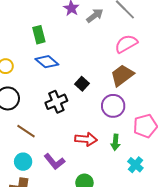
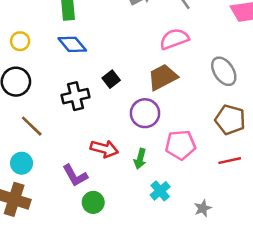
purple L-shape: (54, 162) -> (75, 176), moved

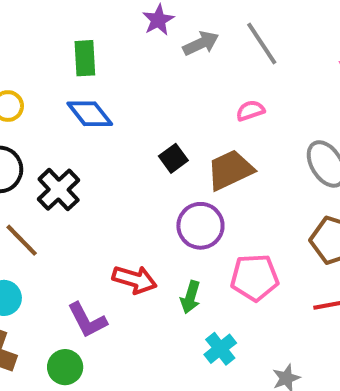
pink semicircle: (174, 39) -> (250, 111), size x0.6
black square: (111, 79) -> (173, 158), moved
black cross: (75, 96) -> (59, 190), moved, turned -32
green circle: (93, 202) -> (65, 367), moved

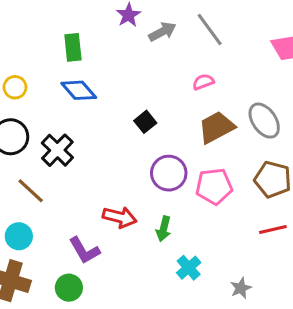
brown trapezoid: (230, 170) -> (216, 127), moved
pink pentagon: (255, 278) -> (214, 186), moved

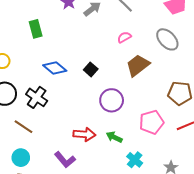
blue diamond: (79, 90) -> (55, 68), moved
gray ellipse: (264, 121) -> (167, 39), moved
pink pentagon: (214, 186) -> (151, 122), moved
green arrow: (164, 229) -> (114, 137), turned 112

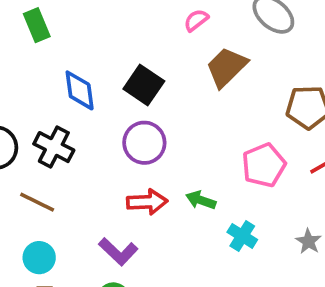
blue diamond: (55, 68) -> (80, 90), turned 50
black square: (91, 69) -> (144, 85), size x1.5
purple circle: (112, 100) -> (144, 143), moved

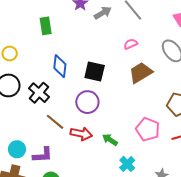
black square: (144, 85) -> (95, 71), turned -35
pink pentagon: (264, 165) -> (148, 129), turned 30
brown line: (37, 202) -> (55, 122), moved
purple L-shape: (118, 252) -> (43, 155), moved, turned -60

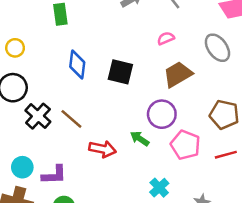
black cross: (39, 93) -> (38, 116), moved
purple circle: (87, 102) -> (162, 114), moved
brown line: (55, 122) -> (71, 119), moved
green arrow: (110, 140) -> (140, 139), moved

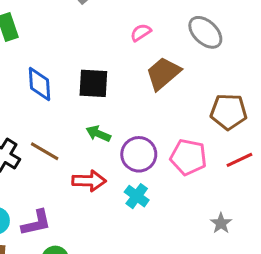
purple circle: (162, 114) -> (139, 154), moved
green arrow: (140, 139) -> (98, 134), moved
cyan cross: (159, 188) -> (137, 196), moved

